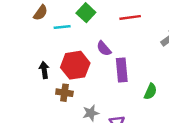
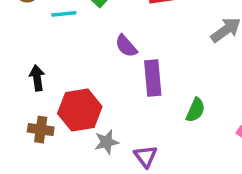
red hexagon: (75, 65) -> (80, 110), moved
brown cross: (64, 93) -> (41, 130), moved

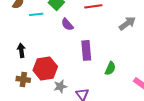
purple semicircle: (126, 46) -> (67, 24), moved

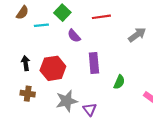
red hexagon: (45, 68) -> (53, 68), moved
gray star: (60, 86) -> (67, 101), size x1.5

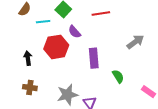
gray arrow: (137, 35) -> (135, 42), moved
red hexagon: (53, 68) -> (56, 47), moved
green semicircle: (119, 82) -> (118, 76), turned -56

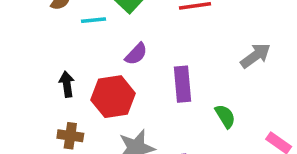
purple semicircle: (74, 32) -> (136, 54), moved, turned -96
red hexagon: (56, 47) -> (113, 97), moved

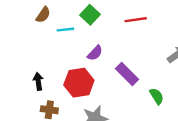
black arrow: (67, 84) -> (38, 81), moved
purple rectangle: (182, 84) -> (127, 74), turned -40

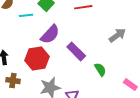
purple semicircle: (95, 53) -> (50, 34), size x1.5

